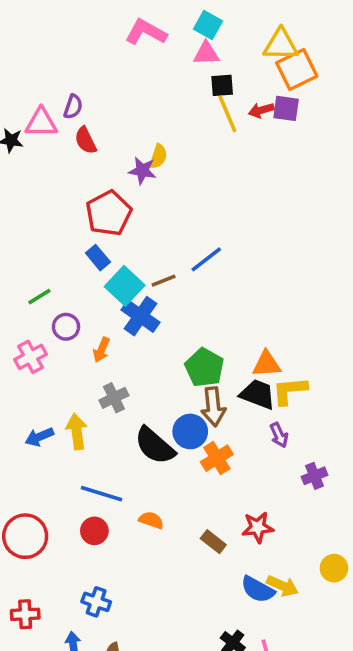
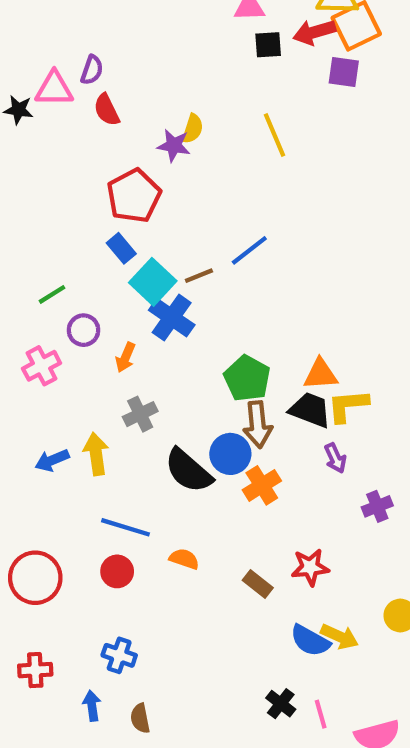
red arrow: (261, 110) -> (314, 32), moved, size x1.4
yellow line: (227, 114) -> (274, 135), moved

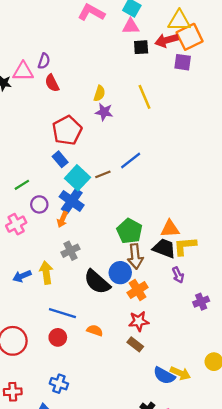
purple star: (174, 145) -> (104, 112), moved
blue cross: (172, 318) -> (72, 201), moved
red star: (310, 567) -> (139, 321), moved

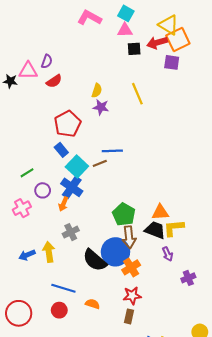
yellow triangle: (179, 21) -> (169, 25), turned 30
red semicircle: (52, 83) -> (54, 81), turned -98
blue line: (131, 160) -> (112, 151), moved, turned 36
blue circle: (120, 273) -> (115, 252), size x1.4
brown rectangle: (135, 344) -> (129, 316), turned 64

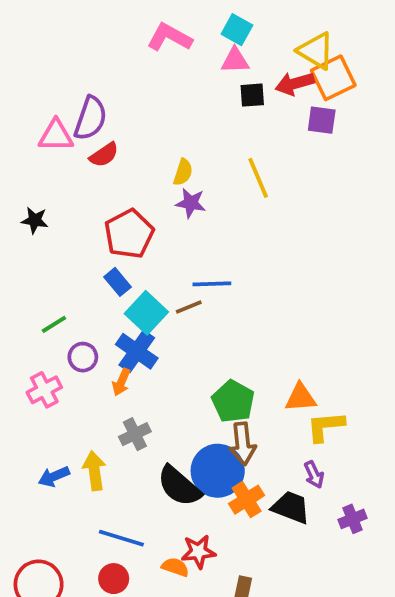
purple semicircle: (47, 61) -> (91, 118), size x1.6
black star: (10, 81) -> (35, 220), moved
black trapezoid: (155, 230) -> (291, 507), moved
red star: (132, 296) -> (198, 552), moved

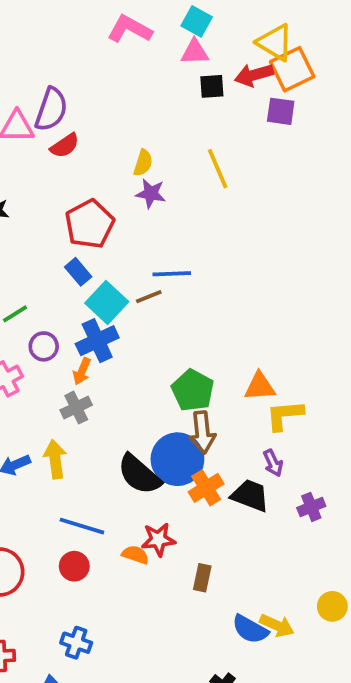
blue cross: (137, 351) -> (97, 341), turned 30
gray cross: (135, 434) -> (76, 408), moved

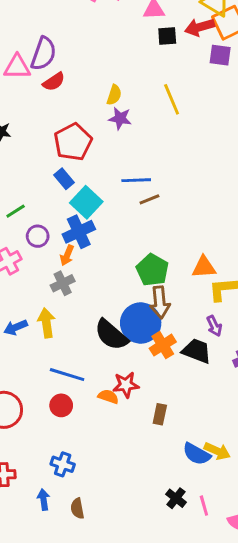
brown line: (149, 297) -> (149, 199), moved

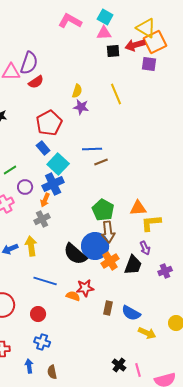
black trapezoid: (197, 351) -> (133, 265), turned 90
red circle: (61, 405) -> (38, 314), moved
blue semicircle: (197, 454) -> (131, 313), moved

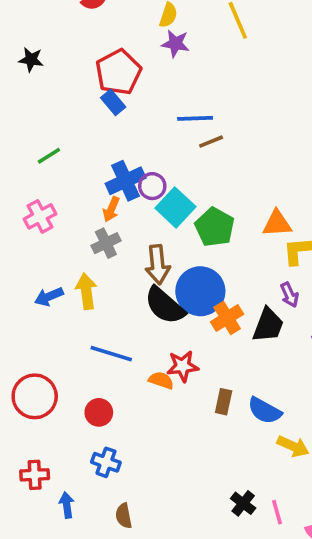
blue rectangle: (43, 148) -> (113, 102), moved
cyan square: (58, 164) -> (175, 207), moved
purple circle: (25, 187) -> (152, 186), moved
brown arrow: (108, 232) -> (158, 265), moved
blue arrow: (29, 366) -> (67, 505), moved

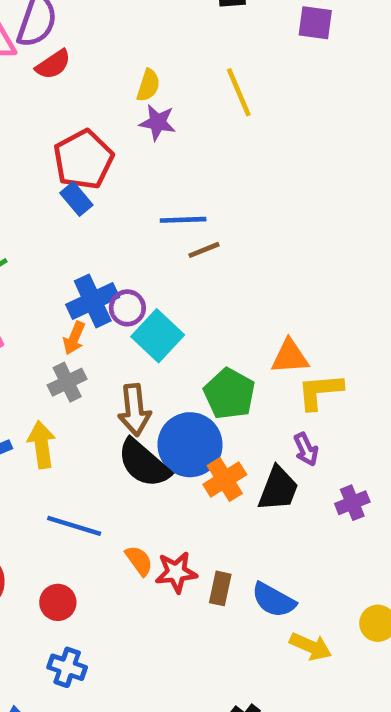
green pentagon: (215, 227) -> (229, 394), moved
red star: (183, 366) -> (176, 572), moved
orange semicircle: (161, 380) -> (139, 561), turned 35

